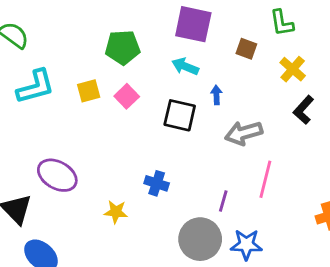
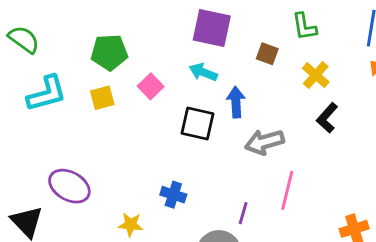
green pentagon: (123, 47) -> (109, 52), moved
blue arrow: (216, 95) -> (236, 102), size x1.5
pink square: (127, 96) -> (151, 86), moved

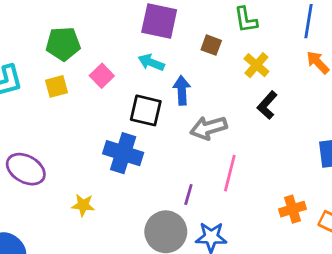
blue cross: (173, 195) -> (123, 153), moved, size x1.6

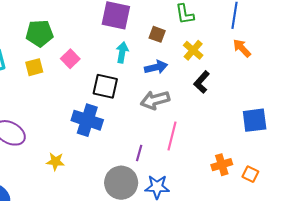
cyan arrow: (151, 62) -> (122, 52), moved, turned 78
blue arrow: (182, 90) -> (156, 67), moved, turned 80

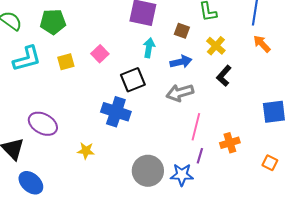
green pentagon: (40, 33) -> (53, 22), moved
black square: (105, 86) -> (133, 80), turned -35
purple line: (139, 153) -> (200, 156), moved
orange cross: (222, 165) -> (230, 143), moved

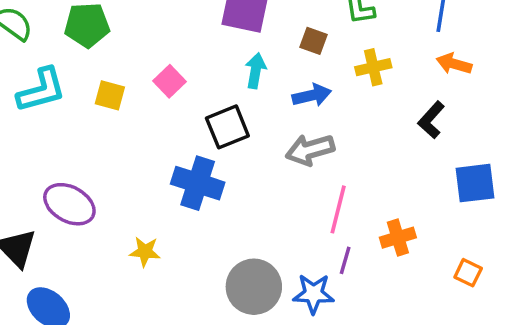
orange arrow: (262, 44) -> (454, 64), turned -30
yellow cross: (216, 46) -> (373, 67), turned 36
yellow square: (66, 62) -> (110, 95), turned 30
black L-shape: (224, 76) -> (431, 120), moved

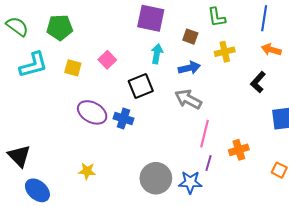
gray arrow: (310, 150) -> (188, 99), turned 44
blue cross: (198, 183) -> (123, 118), size x0.7
purple ellipse: (69, 204) -> (92, 112), moved
yellow star: (145, 252) -> (87, 171), moved

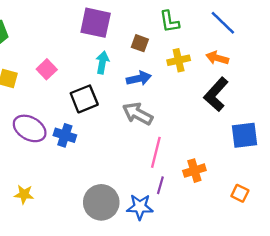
blue line: (264, 18) -> (223, 23), turned -55
orange arrow: (271, 50) -> (217, 58), moved
black L-shape: (258, 82) -> (216, 94), size x1.4

